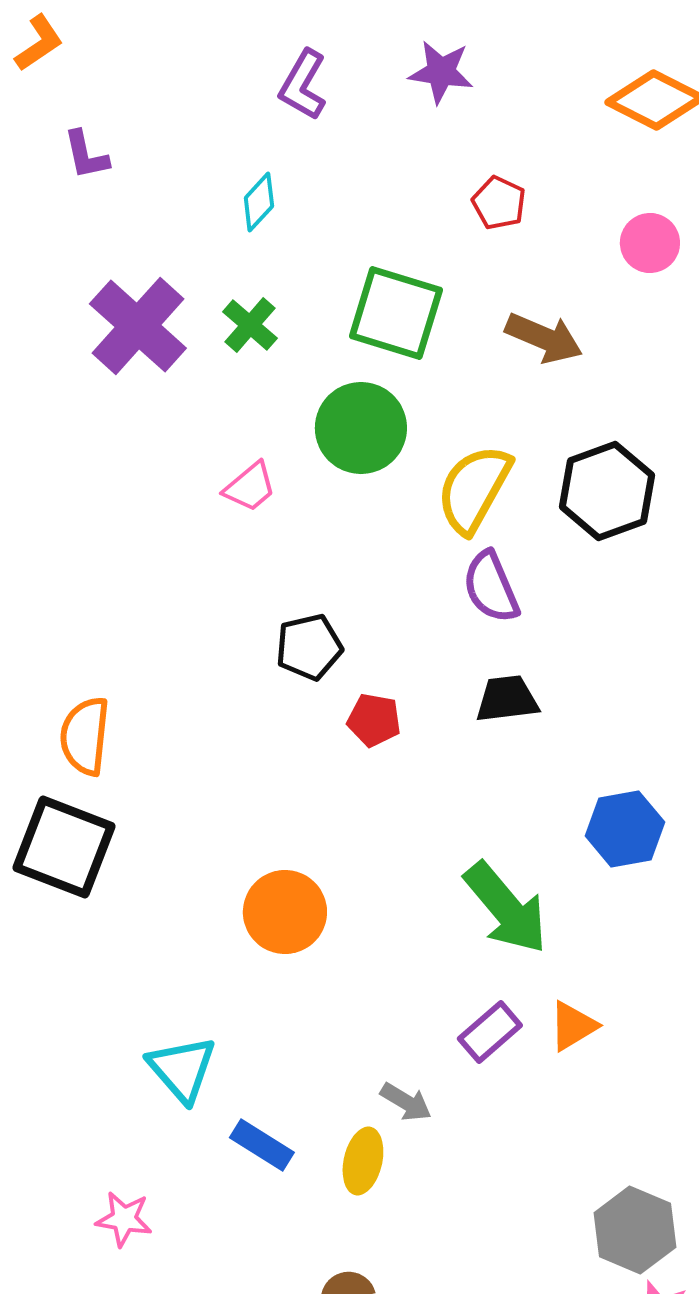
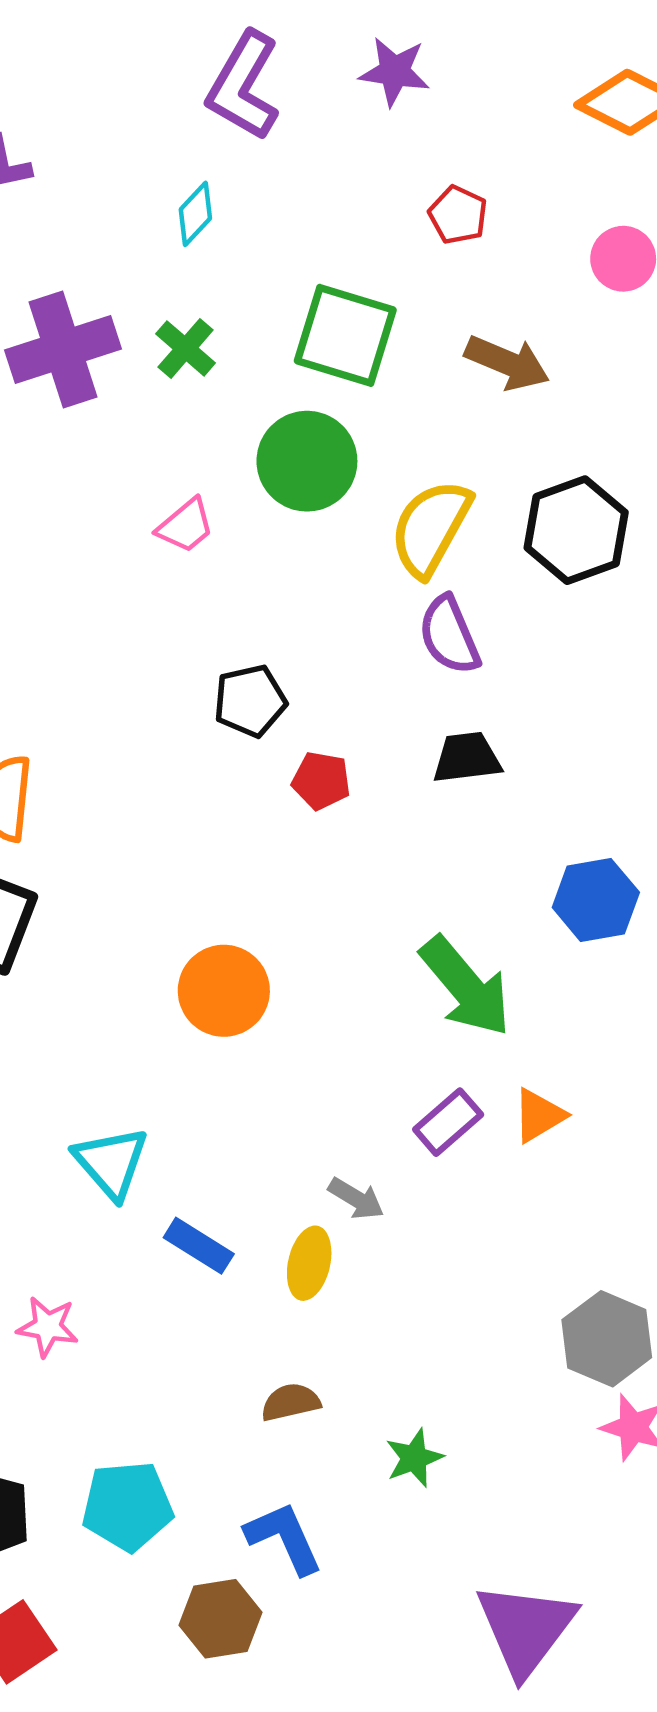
purple L-shape: (303, 85) -> (244, 86), size x1.4
purple cross: (138, 326) -> (63, 350), turned 30

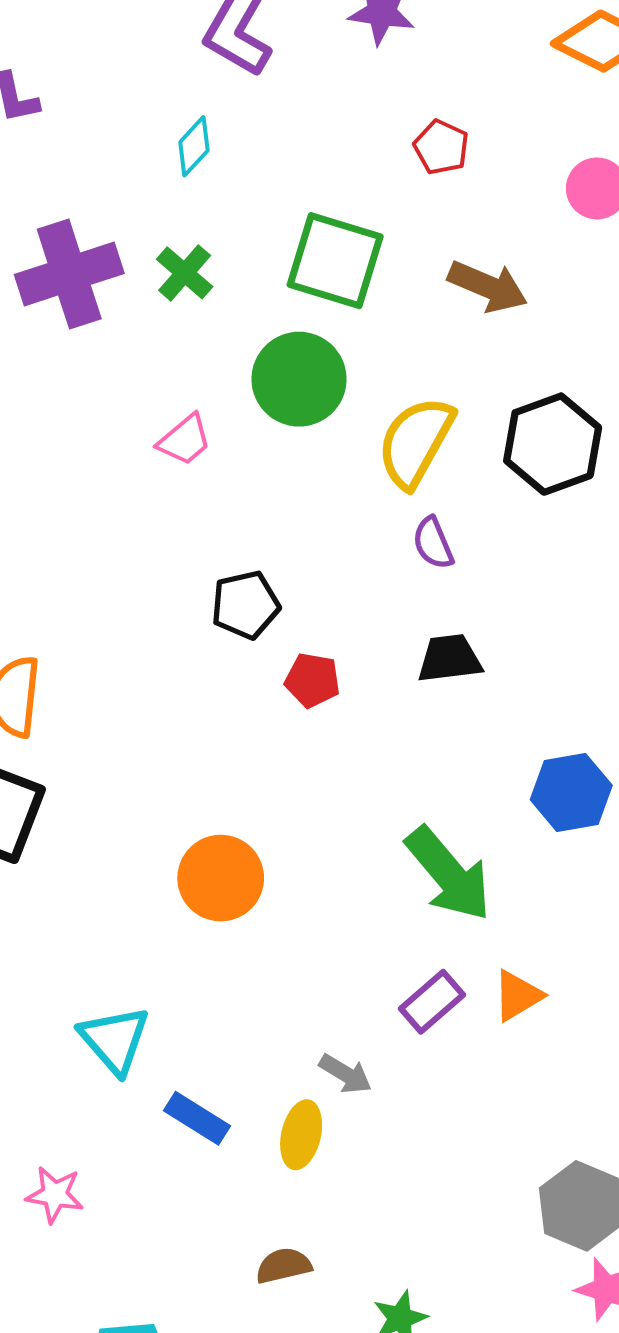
purple semicircle: (449, 635) -> (433, 543), size x0.7

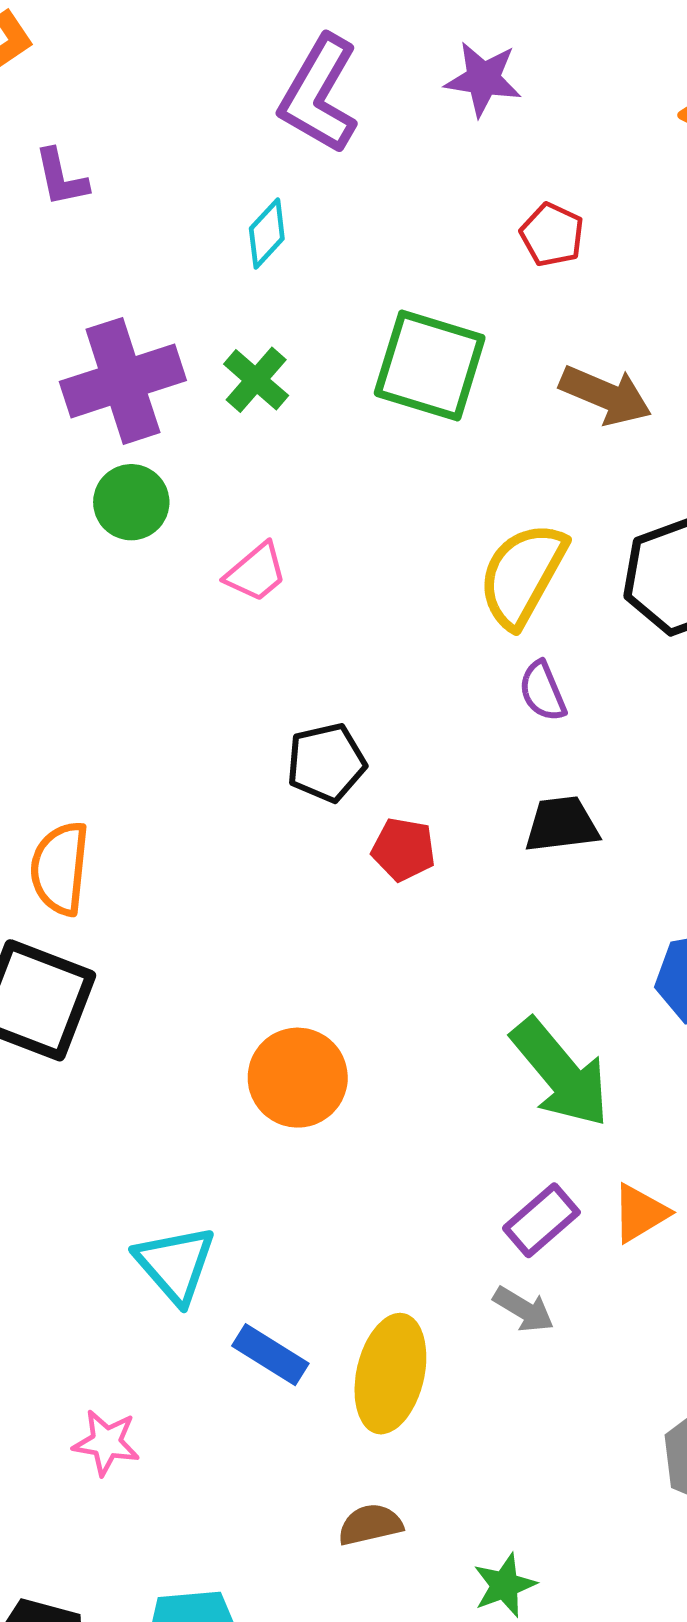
green circle: (299, 379) -> (131, 502), moved, size x0.7
gray arrow: (345, 1074) -> (524, 1309), moved
yellow ellipse: (301, 1135) -> (390, 1374), size x1.5

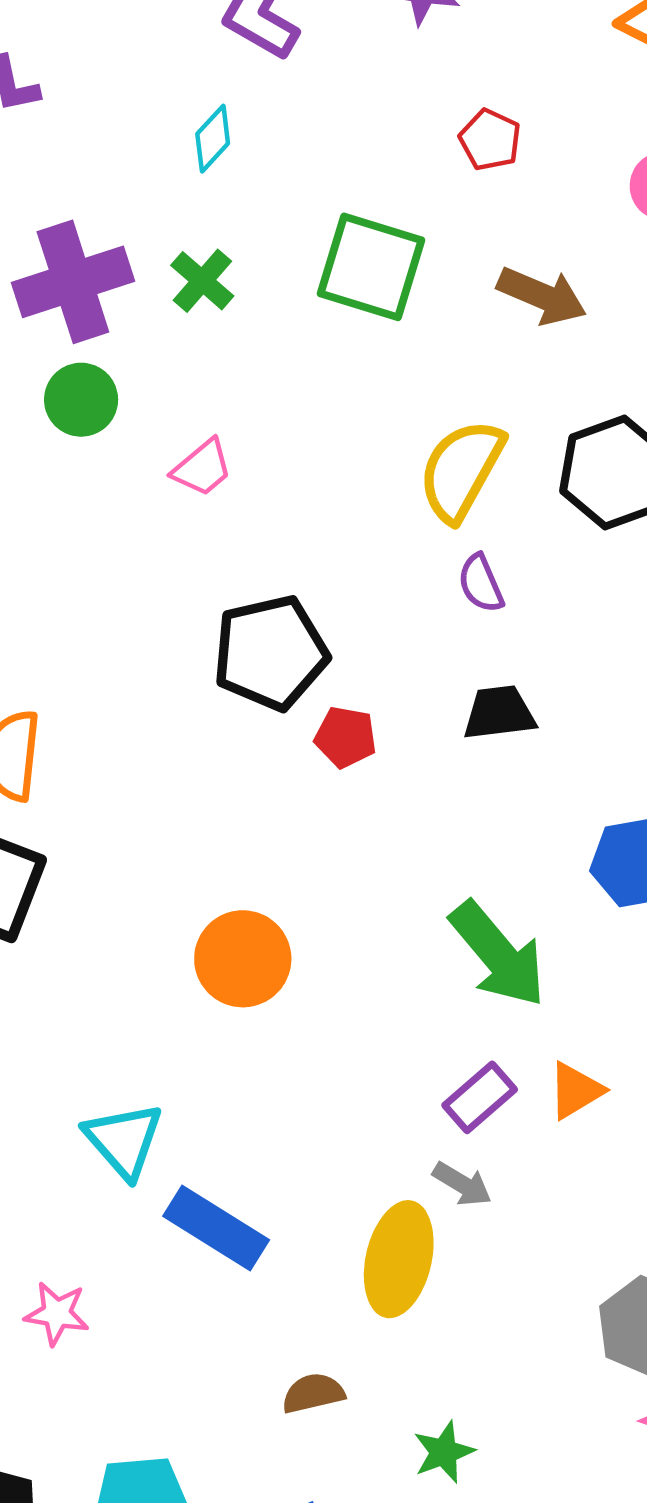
black pentagon: (326, 763) -> (270, 653), size x1.5
blue rectangle: (270, 1355) -> (216, 1228), size x1.4
yellow ellipse: (390, 1374) -> (399, 1259), moved

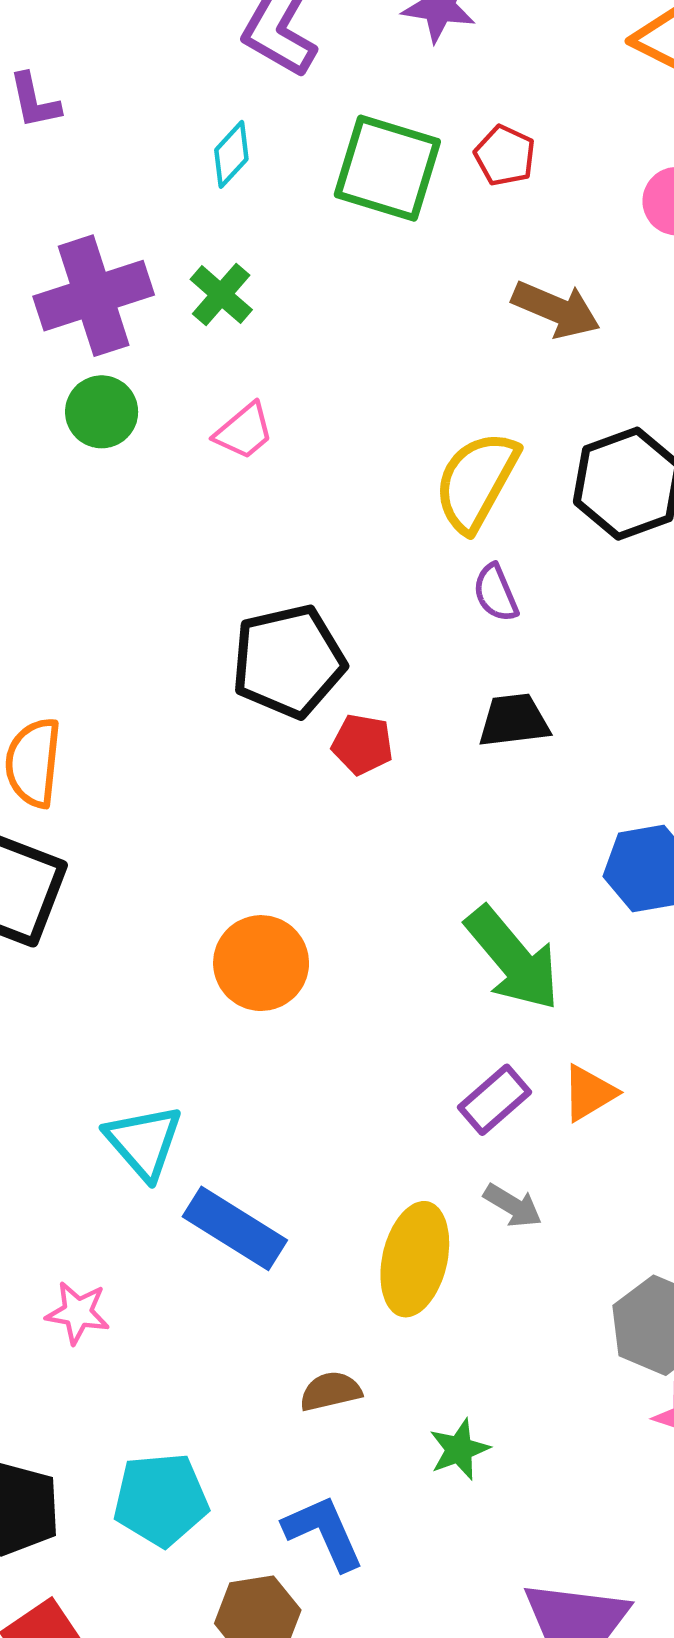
green square: (371, 267) -> (387, 168), moved
pink trapezoid: (202, 468) -> (244, 431), moved
gray arrow: (462, 1184) -> (513, 1206), moved

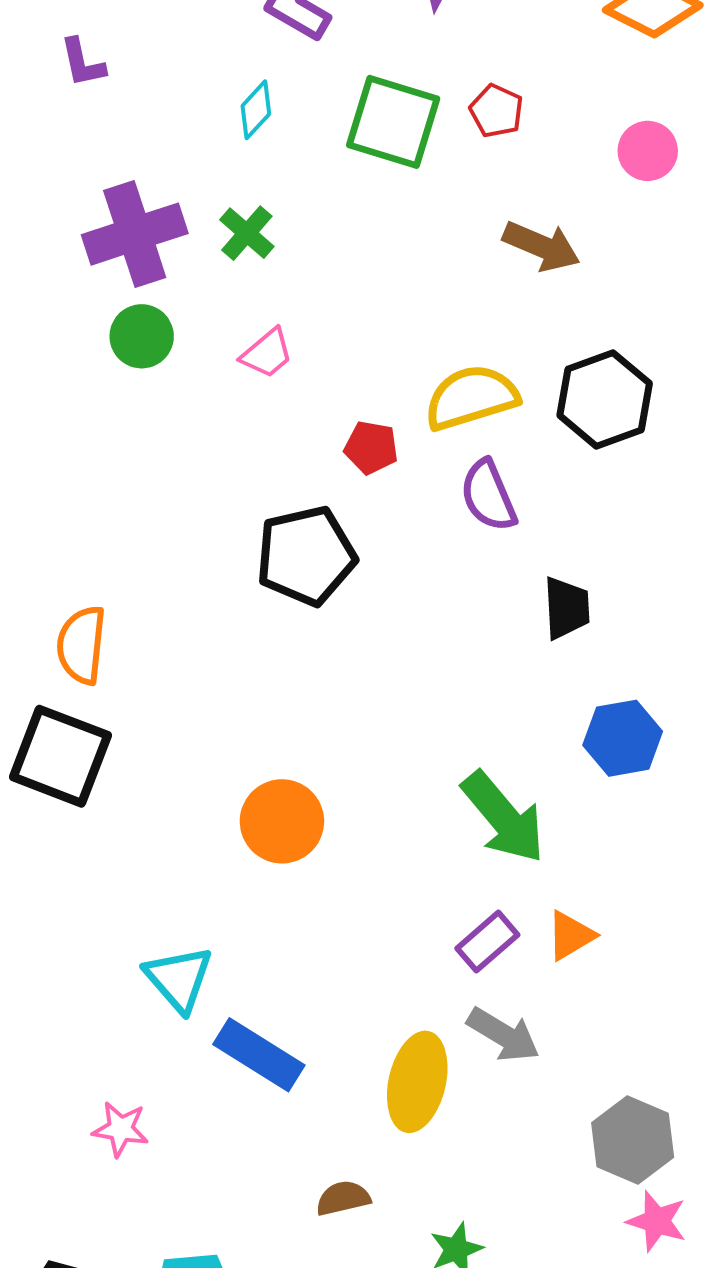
yellow semicircle: (476, 481) -> (471, 397), turned 44
purple semicircle: (496, 593) -> (488, 496), size x1.4
black trapezoid: (514, 720) -> (567, 608), moved, turned 94
red pentagon: (362, 744) -> (371, 448), moved
gray arrow: (513, 1206) -> (503, 1035), size x1.4

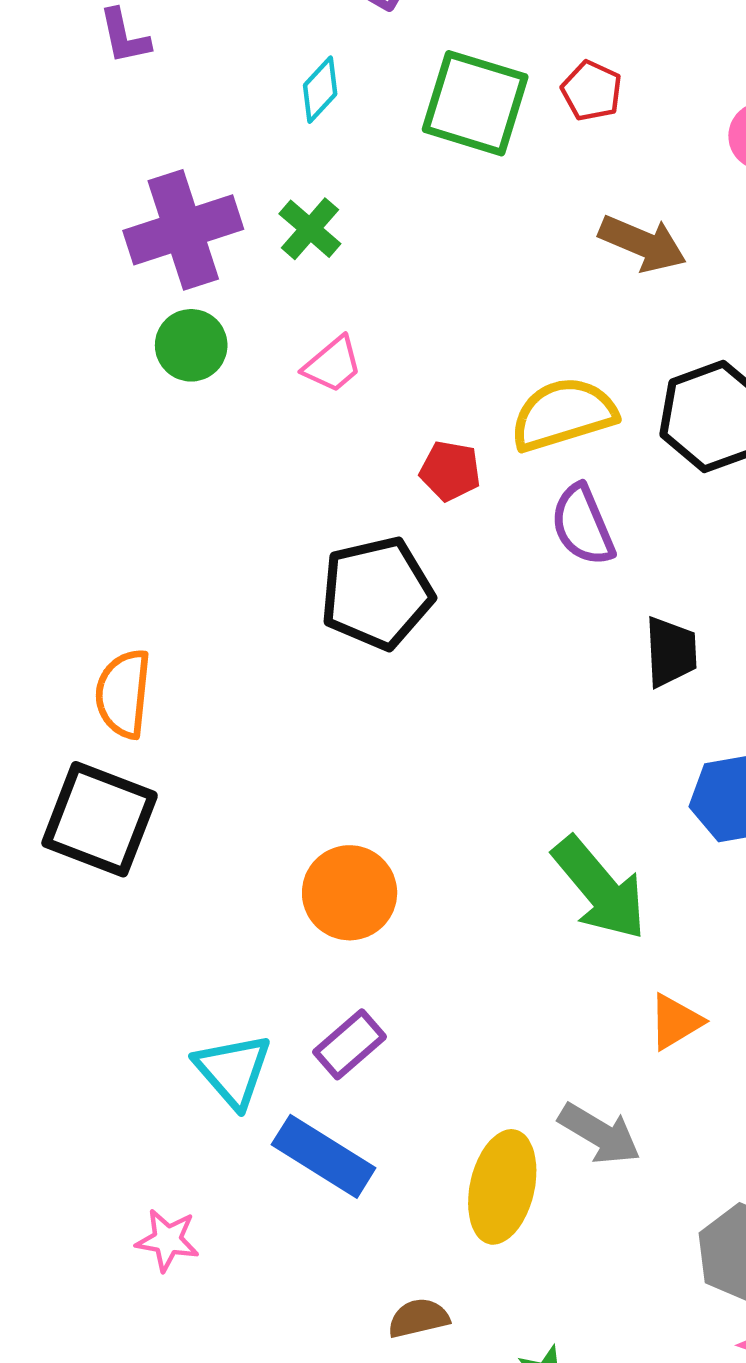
purple rectangle: (487, 942) -> (350, 1044), moved

